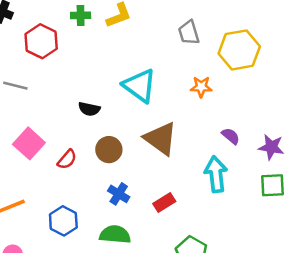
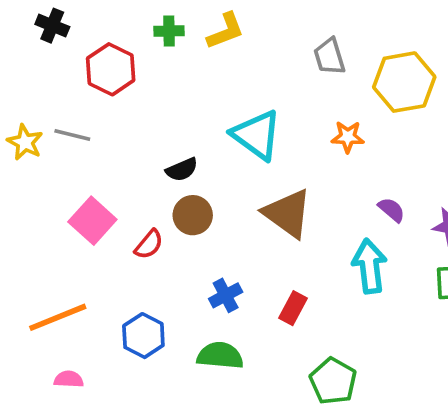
black semicircle: (89, 109) -> (182, 170), turned -35
brown circle: (109, 150) -> (193, 215), moved
blue cross: (119, 194) -> (226, 295), turned 30
red rectangle: (164, 202) -> (293, 308), turned -30

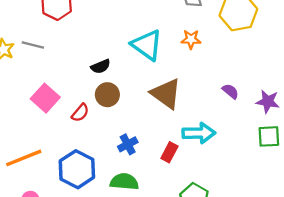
orange star: (348, 137) -> (191, 39), moved
cyan arrow: (370, 266) -> (199, 133), moved, turned 96
blue hexagon: (143, 336) -> (77, 169), size x1.4

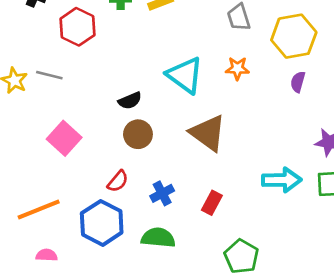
purple semicircle: (230, 91) -> (298, 82), moved, turned -114
red semicircle: (80, 113) -> (118, 181), moved
cyan arrow: (199, 133) -> (282, 180), moved

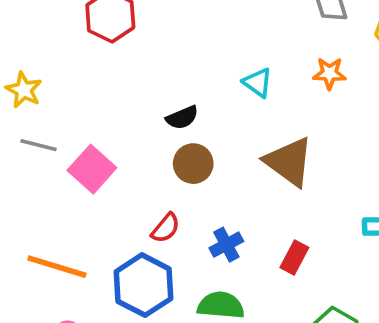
gray line: (49, 75) -> (39, 145), moved
cyan triangle: (185, 75) -> (258, 83), size x0.6
orange line: (39, 209) -> (57, 267), turned 39

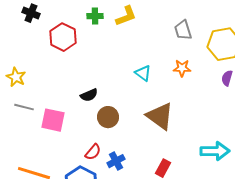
black semicircle: (182, 118) -> (89, 95), moved
pink square: (92, 169) -> (53, 120), turned -30
blue cross: (226, 245) -> (116, 161), moved

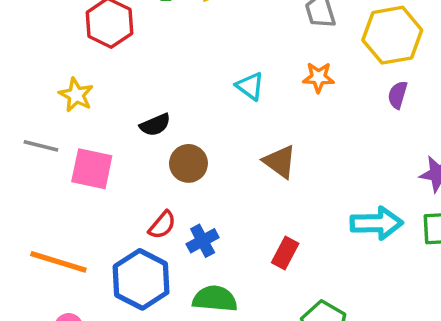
yellow star: (16, 77) -> (76, 95), moved
brown triangle: (160, 116) -> (280, 162), size x0.7

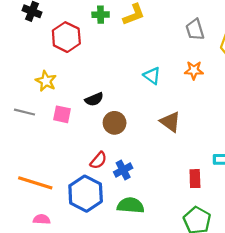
pink square: (92, 169) -> (62, 114), moved, size x0.7
red rectangle: (285, 253) -> (195, 179), moved, turned -30

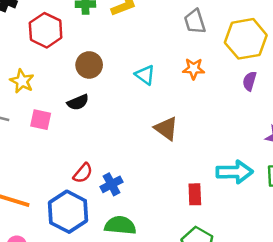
brown circle: (115, 123) -> (89, 65), moved

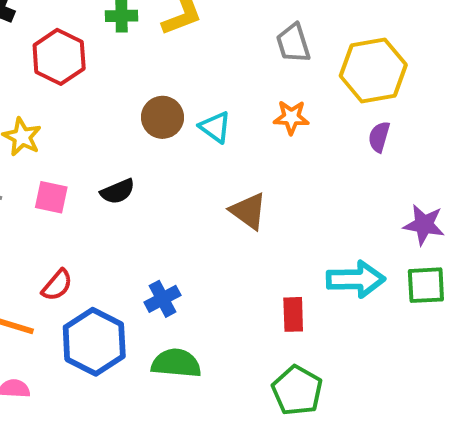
brown circle: (89, 65) -> (162, 117), moved
black semicircle: (78, 102) -> (118, 191), moved
red semicircle: (83, 173) -> (57, 285), moved

